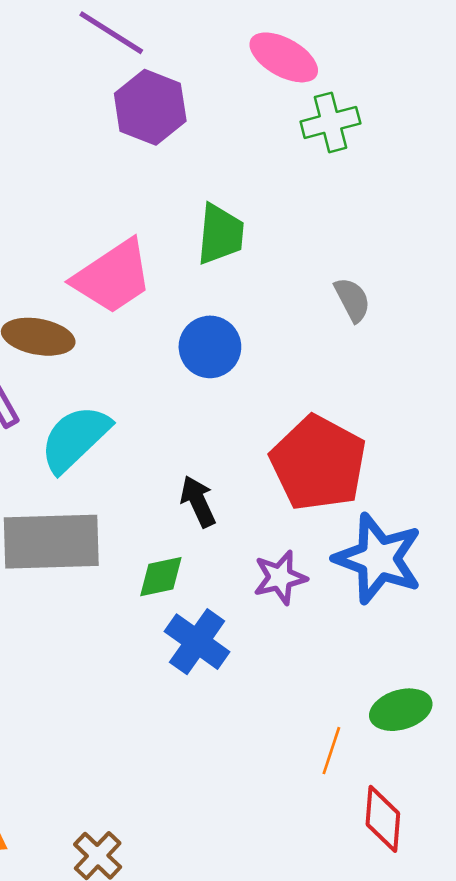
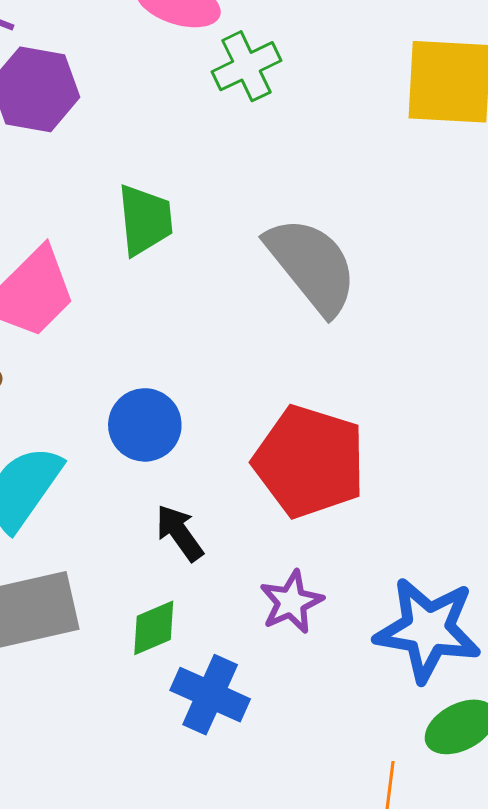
gray semicircle: (352, 300) -> (312, 265), size x2.0
blue circle: (210, 347) -> (145, 425), moved
blue star: (378, 559) -> (428, 630), moved

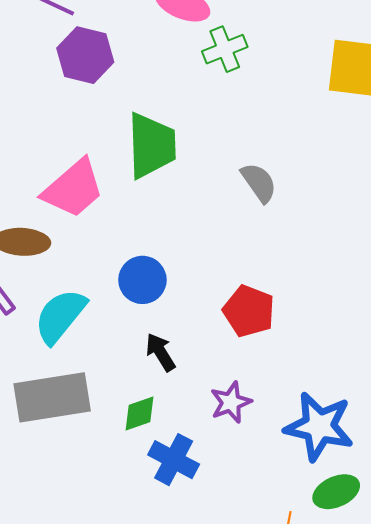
green trapezoid: (145, 220) -> (151, 145), size x1.4
gray semicircle: (312, 265) -> (259, 183), size x0.6
red pentagon: (309, 461) -> (249, 311), size x0.7

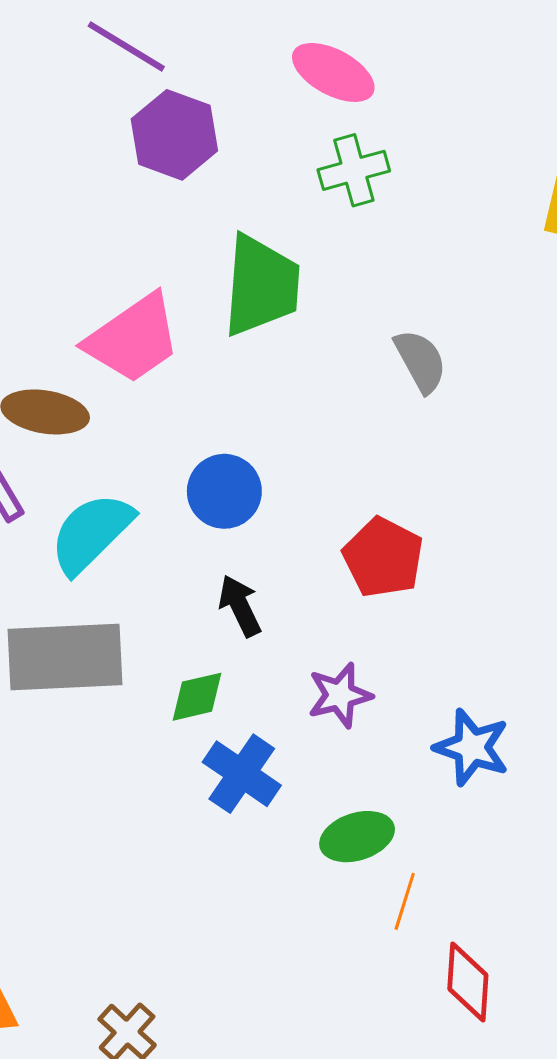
green cross: (225, 49) -> (354, 170), moved
blue star: (319, 426) -> (472, 747), size x0.7
green ellipse: (336, 492) -> (357, 837), moved

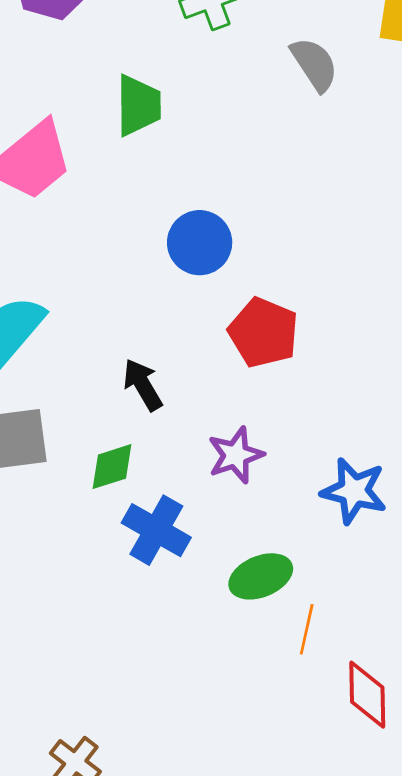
green trapezoid: (261, 285) -> (138, 105), size x0.7
gray semicircle: (420, 361) -> (314, 64), moved
blue circle: (224, 491) -> (200, 243), moved

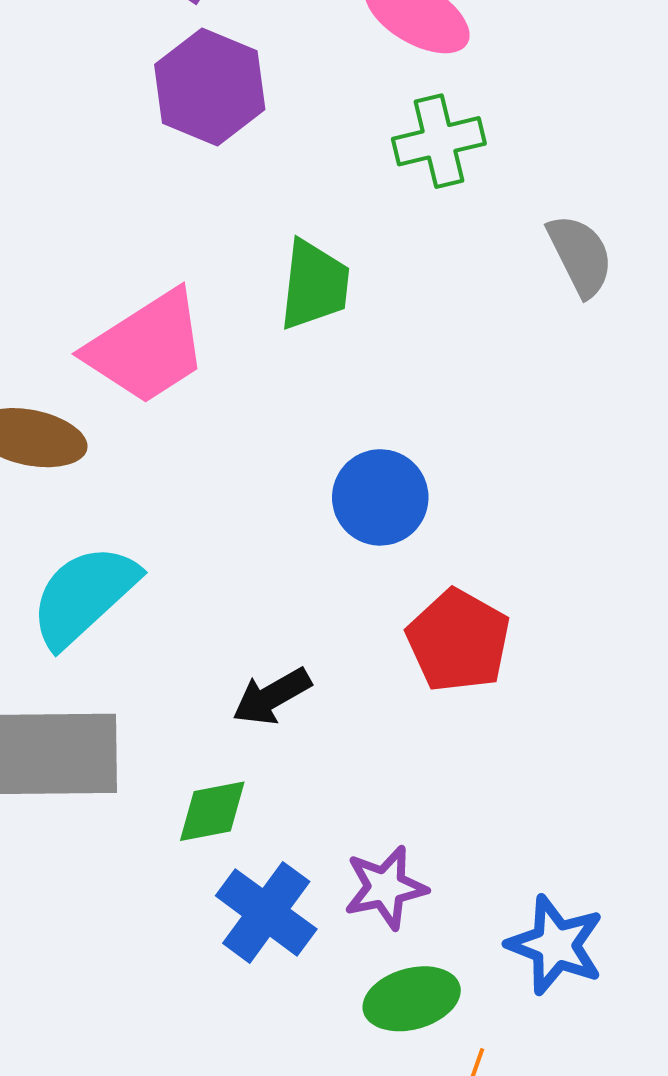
black arrow: (143, 385) -> (272, 696), turned -96
purple star: (236, 455) -> (385, 887), moved
blue star: (354, 491) -> (555, 945), moved

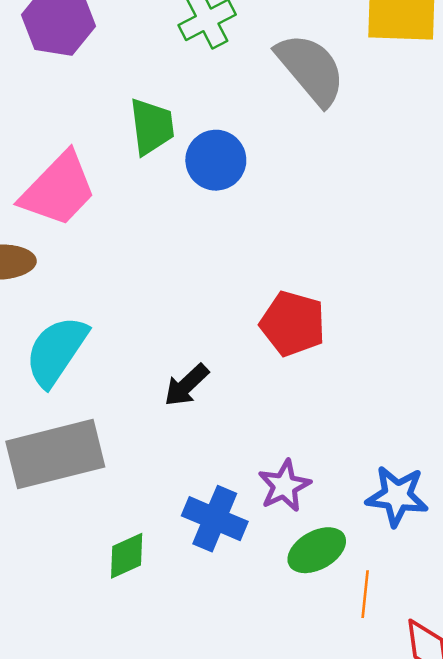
gray semicircle: (580, 255) -> (311, 69), size x1.5
blue circle: (380, 497) -> (216, 160), moved
green diamond: (212, 811) -> (127, 556), moved

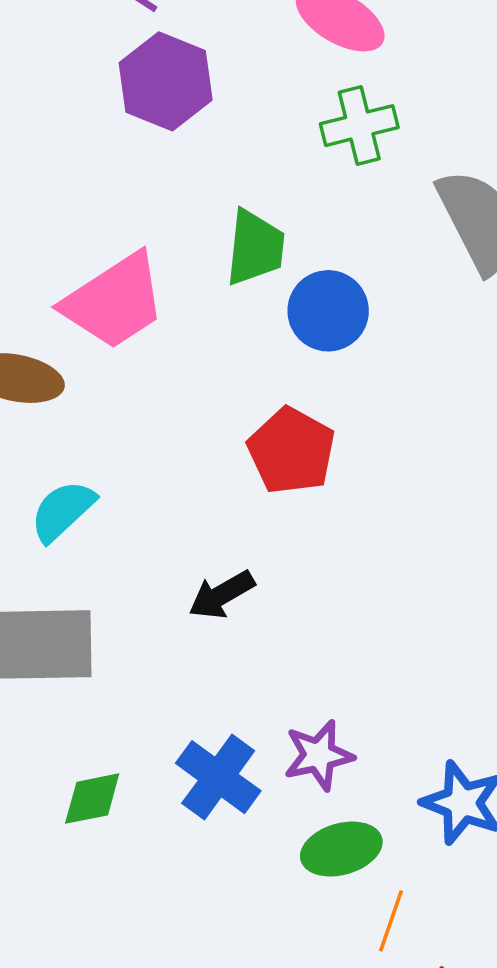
red pentagon: (293, 324) -> (291, 451), moved
cyan semicircle: (56, 351) -> (63, 511), size x0.7

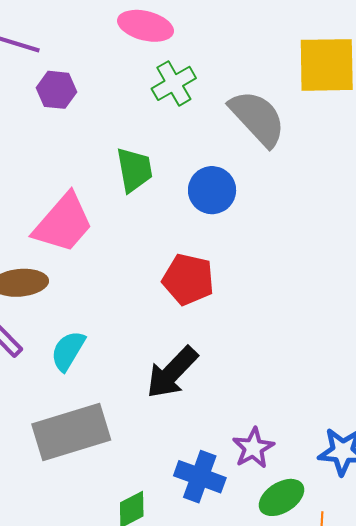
purple hexagon: (166, 81) -> (57, 90), size x0.7
blue circle: (328, 311) -> (212, 190), moved
black arrow: (222, 595) -> (172, 372), size x1.5

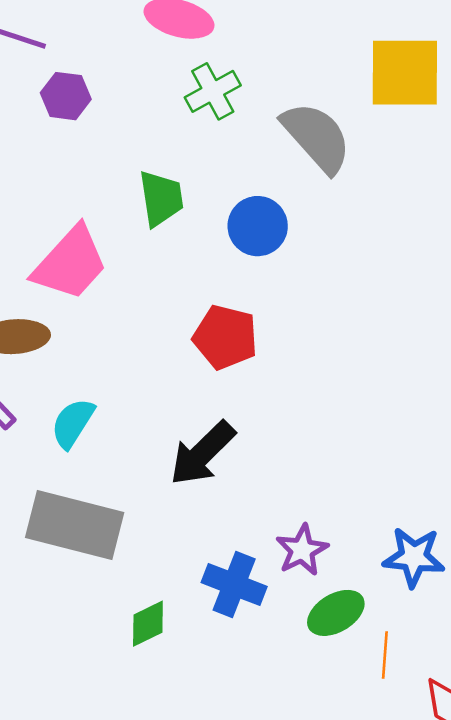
gray rectangle: (71, 432) -> (75, 525), turned 30

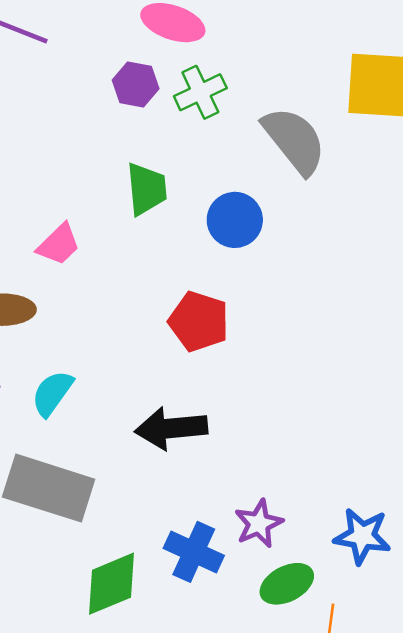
purple hexagon: (66, 96) -> (136, 84), moved
pink trapezoid: (70, 263) -> (59, 244), size x0.6
black arrow: (202, 453) -> (171, 428), turned 36
green diamond: (148, 624) -> (112, 584), size x1.5

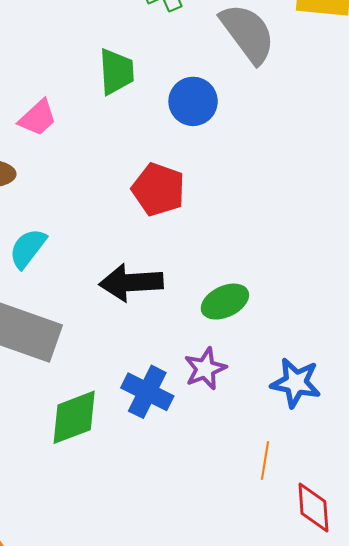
green ellipse: (287, 584) -> (225, 302), moved

